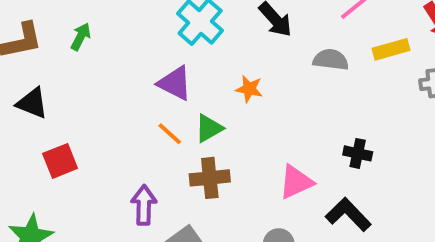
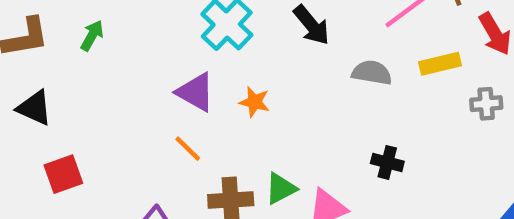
orange star: (249, 89) -> (254, 102), moved
green triangle: (209, 128) -> (281, 188), moved
black cross: (358, 153) -> (387, 162), moved

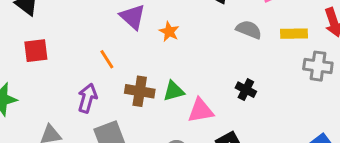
gray cross: (486, 104) -> (318, 66), size x1.4
orange line: (188, 149) -> (107, 59), moved

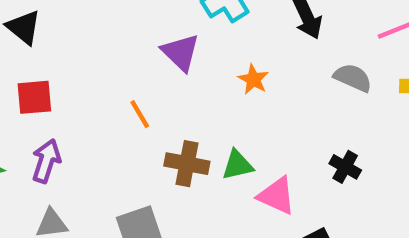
orange star: (169, 32) -> (253, 79), moved
purple arrow: (87, 98) -> (46, 161), moved
pink triangle: (201, 111) -> (277, 196), turned 32

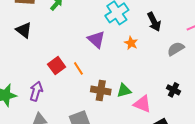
gray semicircle: (353, 78) -> (176, 49), turned -54
orange star: (253, 79) -> (131, 43), moved
red square: (34, 97) -> (57, 66), moved, turned -30

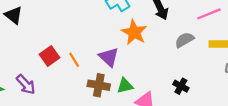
purple triangle: (96, 39) -> (109, 57), moved
orange star: (131, 43) -> (134, 32), size x1.6
purple arrow: (36, 91) -> (26, 84), turned 120

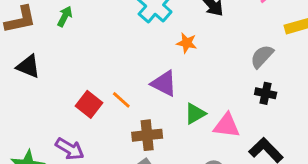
orange star: (134, 32) -> (187, 43), size x0.6
gray semicircle: (184, 40) -> (262, 56), moved
brown cross: (99, 85) -> (147, 135), moved

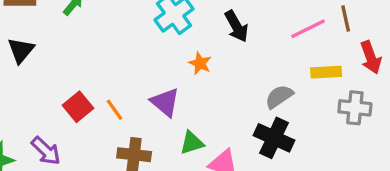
black triangle: (28, 66) -> (21, 50), turned 35
black cross: (266, 93) -> (274, 138), size x1.6

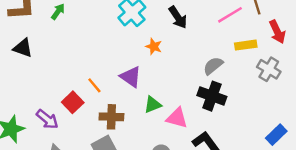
black triangle: (21, 50) -> (23, 48), turned -45
red square: (78, 107) -> (73, 102), moved
gray cross: (355, 108) -> (269, 69), turned 30

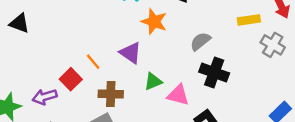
orange star: (154, 46) -> (154, 22), size x1.5
gray semicircle: (213, 66) -> (200, 41), moved
purple arrow: (47, 119) -> (45, 97), turned 125

